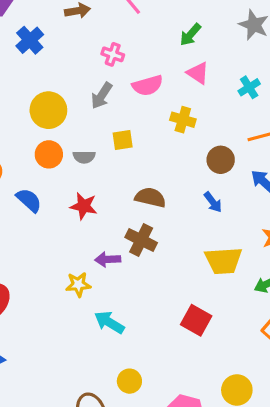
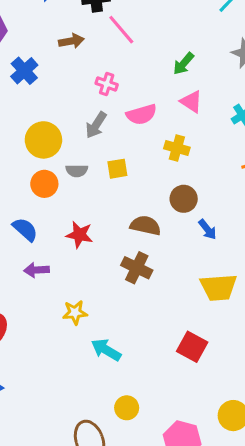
gray semicircle: (84, 157) -> (77, 171), moved
brown circle: (221, 160) -> (184, 199), moved
purple arrow: (108, 259) -> (36, 270), moved

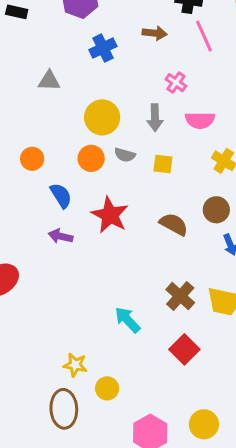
gray arrow: (96, 125) -> (155, 118), turned -50
red star: (79, 235) -> (110, 215), size x1.4
brown cross: (137, 268) -> (180, 296), moved
yellow star: (75, 313) -> (75, 365), moved
cyan arrow: (106, 350) -> (127, 320), moved

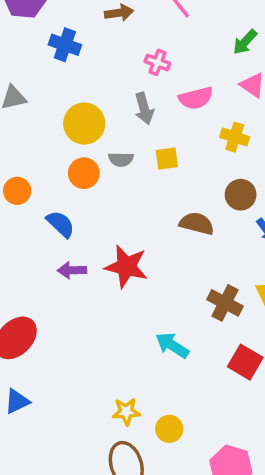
blue cross: (103, 48) -> (65, 45), turned -30
red star: (110, 215) -> (126, 267), moved

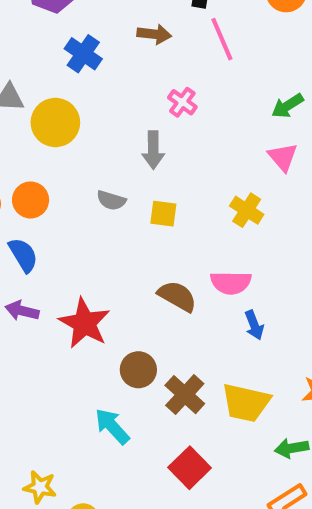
pink semicircle: (196, 98) -> (231, 283), moved
yellow circle: (84, 124) -> (55, 123), moved
orange circle: (84, 173) -> (31, 200), moved
brown circle: (241, 195) -> (138, 370), moved

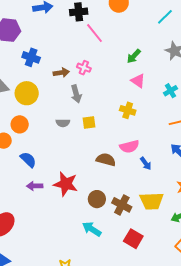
brown arrow: (154, 34) -> (61, 73), moved
orange circle: (31, 200) -> (20, 124), moved

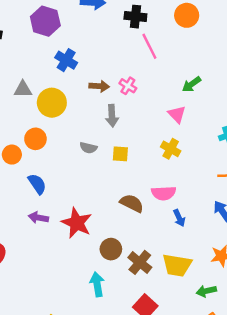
pink triangle: (138, 81) -> (177, 114), moved
cyan arrow: (92, 229) -> (97, 284), turned 36

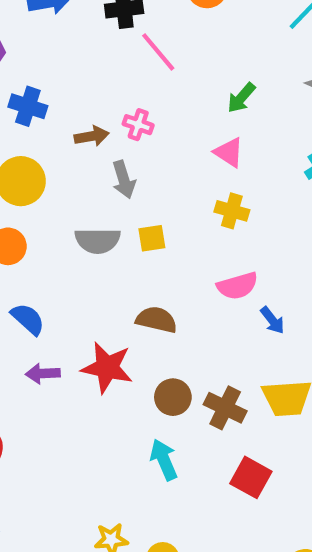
gray semicircle: (88, 148) -> (98, 241), size x1.5
brown semicircle: (132, 203) -> (156, 320), moved

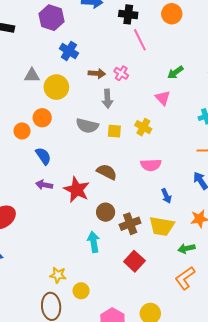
yellow cross: (232, 211) -> (143, 127), moved
blue arrow: (272, 320) -> (166, 196), moved
brown cross: (225, 408) -> (130, 224), turned 30

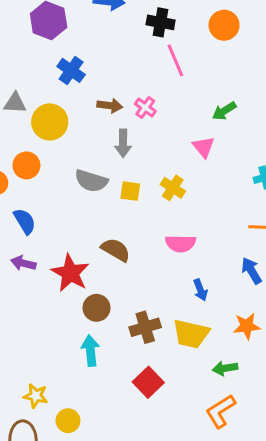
brown circle: (106, 212) -> (97, 308), moved

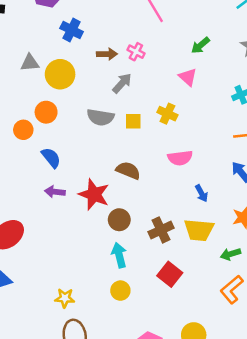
gray arrow: (123, 143) -> (122, 83), turned -130
yellow star: (36, 396) -> (65, 298), moved
yellow circle: (68, 421) -> (120, 291), moved

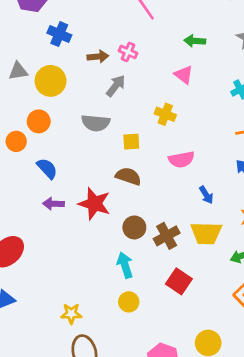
green arrow: (200, 45) -> (195, 41), turned 48
yellow square: (133, 121) -> (131, 142), moved
brown circle: (119, 220) -> (134, 227), moved

